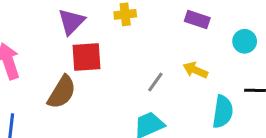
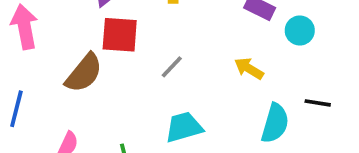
cyan circle: (245, 41) -> (300, 30), moved
gray line: (155, 82) -> (172, 67), moved

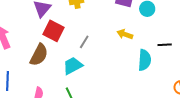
red square: (120, 35) -> (53, 31), turned 35
cyan trapezoid: (184, 127) -> (73, 66), moved

